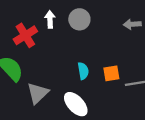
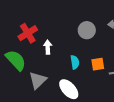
white arrow: (50, 19) -> (48, 47), moved
gray circle: (79, 19) -> (87, 30), moved

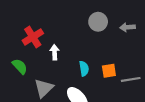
gray circle: (87, 30) -> (98, 22), moved
green semicircle: (16, 60) -> (20, 66), size x0.7

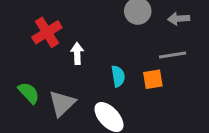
green semicircle: (20, 66) -> (29, 93), moved
gray line: (131, 79) -> (173, 55), moved

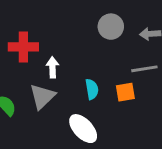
red cross: (47, 32) -> (23, 47), turned 32
gray triangle: (62, 103) -> (42, 97), moved

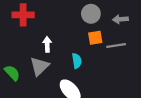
red cross: (23, 47) -> (23, 15), moved
orange square: (125, 92) -> (95, 38), moved

